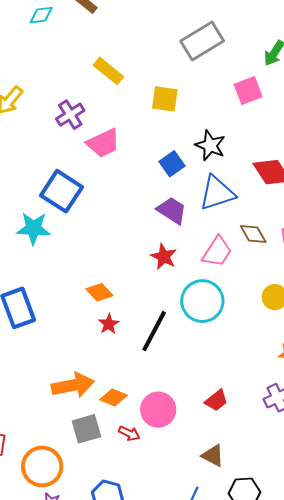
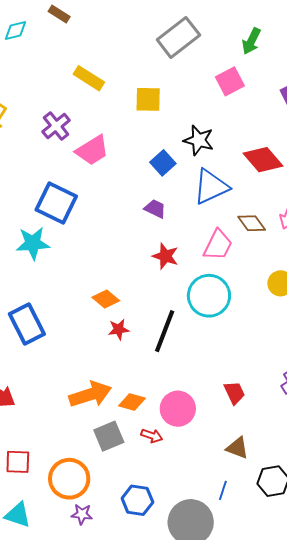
purple trapezoid: (172, 210) -> (155, 209), moved, size x0.7
red star: (109, 324) -> (119, 329), turned 30
red trapezoid: (216, 400) -> (234, 393), turned -70

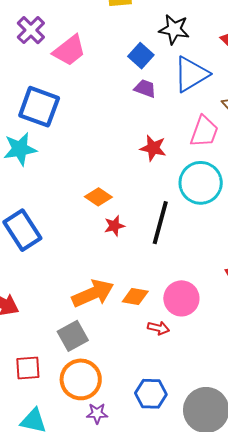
purple trapezoid: (155, 209) -> (145, 88), moved
gray square: (109, 436) -> (73, 336), moved

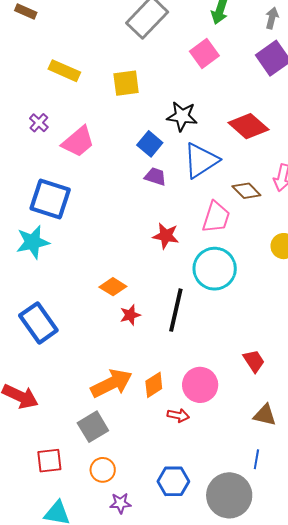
purple cross: (31, 30) -> (39, 123), size x0.7
orange diamond: (135, 297) -> (154, 385), turned -40
orange circle: (81, 379) -> (103, 470), size x0.6

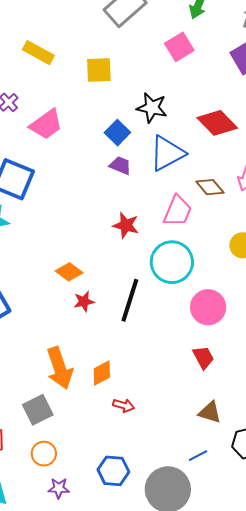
orange arrow: (111, 383) -> (60, 368), turned 93
pink circle: (200, 385) -> (208, 307), moved
blue line: (256, 459) -> (198, 456), turned 48

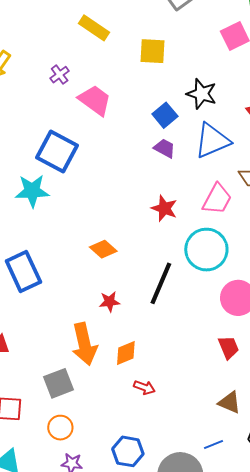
pink trapezoid: (46, 124) -> (95, 100), turned -114
red star: (84, 301) -> (109, 302), moved

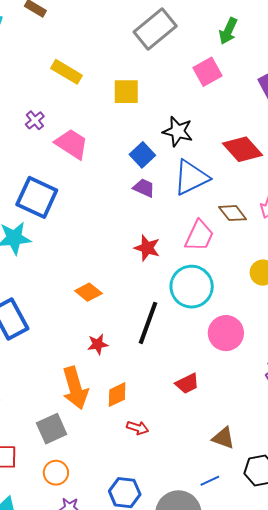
red trapezoid: (229, 347) -> (187, 384), moved, turned 90

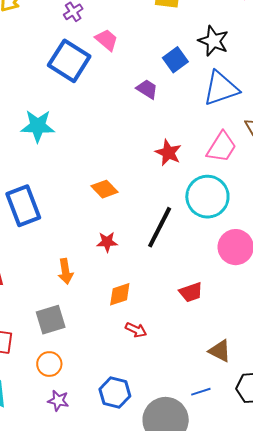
pink trapezoid: (72, 144) -> (107, 40), size x0.7
purple trapezoid: (144, 188) -> (147, 89), moved
blue square: (37, 197) -> (69, 61), moved
orange arrow: (75, 388) -> (66, 271), moved, size x0.6

